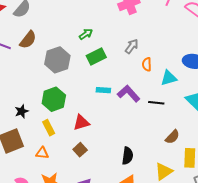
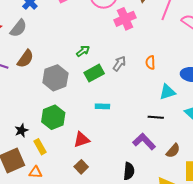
gray arrow: (132, 46) -> (119, 64), moved
orange semicircle: (147, 64) -> (150, 63), moved
purple L-shape: (129, 94) -> (144, 142), moved
yellow rectangle: (49, 128) -> (40, 147), moved
orange triangle: (42, 153) -> (36, 172), moved

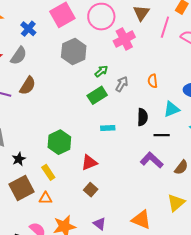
green arrow: (83, 51) -> (101, 71), moved
gray hexagon: (55, 78) -> (74, 52), moved
black star: (21, 130) -> (19, 159), moved
black semicircle: (129, 171) -> (142, 117), moved

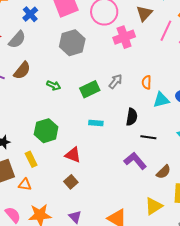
green arrow: (101, 71) -> (54, 85), moved, turned 56
cyan triangle: (172, 109) -> (161, 100), moved
red triangle: (89, 163) -> (73, 155), turned 36

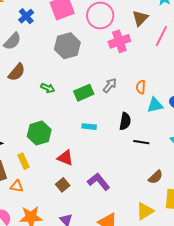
purple L-shape: (135, 161) -> (99, 182), moved

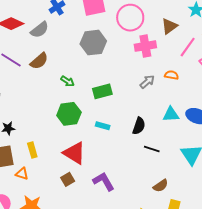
gray arrow: (110, 85) -> (147, 82), moved
orange semicircle: (141, 87) -> (171, 75), moved, turned 88
green hexagon: (39, 133) -> (69, 114), moved
red triangle: (65, 158) -> (74, 153), size x1.4

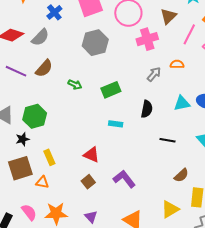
green hexagon: (69, 114) -> (35, 116), moved
black semicircle: (139, 126) -> (147, 109), moved
red triangle: (74, 153) -> (91, 155), size x0.7

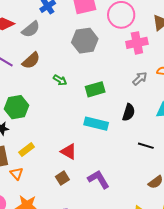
cyan rectangle: (116, 124) -> (96, 124), size x1.6
yellow rectangle: (49, 157) -> (27, 150), turned 70
orange triangle: (42, 182) -> (17, 174), turned 32

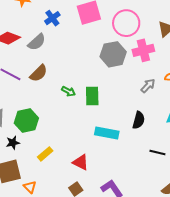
gray hexagon: (85, 41) -> (113, 54), moved
green rectangle: (95, 89) -> (92, 96), moved, turned -72
yellow rectangle: (27, 150) -> (45, 154), moved

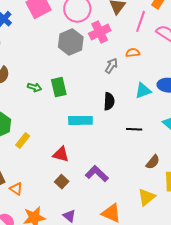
yellow rectangle: (45, 154) -> (23, 140), moved

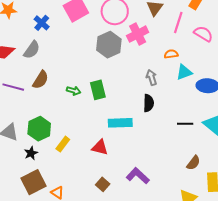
gray arrow: (111, 66) -> (152, 77), moved, turned -49
cyan triangle: (143, 91) -> (184, 72), moved
black line: (134, 129) -> (185, 124), moved
red triangle: (61, 154) -> (100, 147), moved

